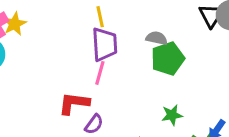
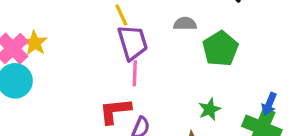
green pentagon: (168, 59) -> (220, 49), moved
green star: (172, 115) -> (210, 109), moved

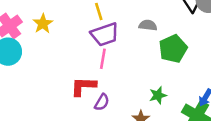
purple trapezoid: (133, 42) -> (105, 34), turned 80
yellow star: (35, 43) -> (43, 24), moved

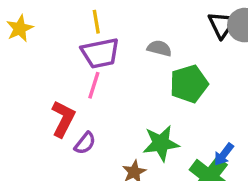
red L-shape: (83, 86) -> (63, 119), turned 108
green star: (158, 95) -> (161, 143), size x1.5

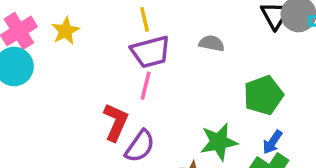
green pentagon: (189, 84) -> (263, 95), moved
purple semicircle: (85, 143) -> (140, 146), size x1.4
blue arrow: (224, 154) -> (272, 142), moved

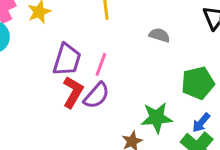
purple trapezoid: (151, 52) -> (67, 60), moved, turned -64
purple semicircle: (140, 146) -> (96, 95), moved

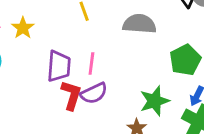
gray semicircle: (159, 35) -> (139, 24), size x1.6
purple semicircle: (96, 95) -> (94, 93), turned 36

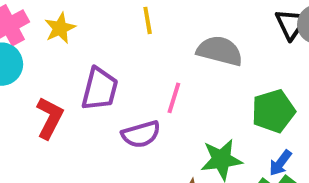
pink line: (91, 63) -> (174, 98), moved
red L-shape: (71, 95) -> (50, 118), moved

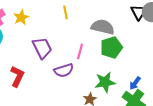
purple trapezoid: (100, 89) -> (42, 48), turned -40
green pentagon: (273, 111) -> (111, 48), moved
red L-shape: (50, 118) -> (17, 76), moved

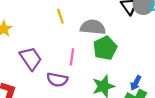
yellow line: (66, 12) -> (60, 16), moved
purple semicircle: (64, 70) -> (57, 80), turned 36

